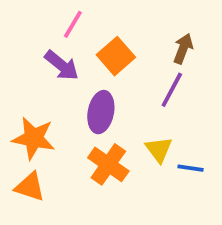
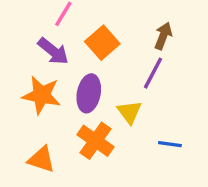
orange star: (34, 138) -> (41, 95), moved
yellow triangle: (159, 149) -> (129, 112), moved
orange triangle: (30, 187) -> (41, 159), moved

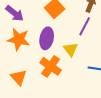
purple arrow: (53, 51) -> (15, 13), moved
orange triangle: (41, 159) -> (19, 77), turned 30

